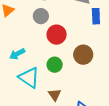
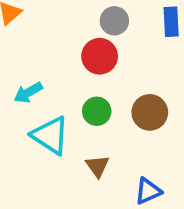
gray circle: (41, 16) -> (114, 21), moved
brown circle: (83, 55) -> (150, 112), moved

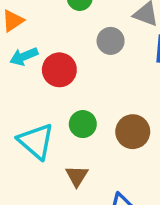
red circle: (100, 56) -> (59, 70), moved
cyan arrow: (28, 93) -> (24, 56), moved

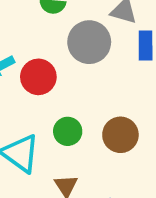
gray circle: (111, 41) -> (89, 42), size x1.5

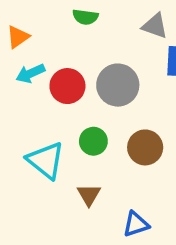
gray circle: (89, 42) -> (118, 85), moved

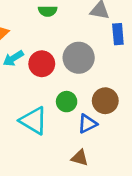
brown triangle: (89, 195) -> (80, 158), moved, turned -36
blue triangle: (136, 224) -> (87, 124), moved

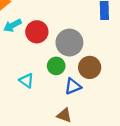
gray circle: (79, 58) -> (69, 43), moved
cyan triangle: (34, 121) -> (27, 80), size x0.6

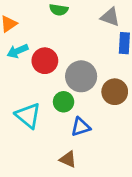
brown circle: (90, 67) -> (115, 92), moved
cyan triangle: (27, 80) -> (28, 116), size x1.5

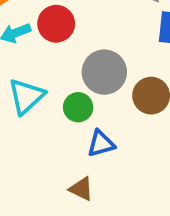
red circle: (45, 61) -> (56, 24), moved
cyan triangle: (28, 116) -> (26, 96), moved, turned 36

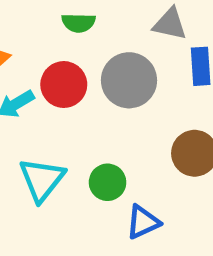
gray circle: (104, 72) -> (129, 80), moved

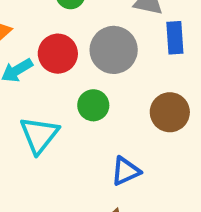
green circle: (108, 182) -> (93, 105), moved

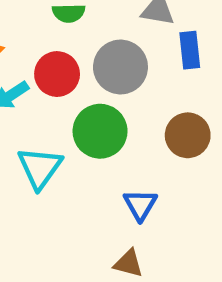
green circle: (93, 105) -> (100, 131), size x1.5
blue triangle: (126, 171) -> (140, 205), turned -32

